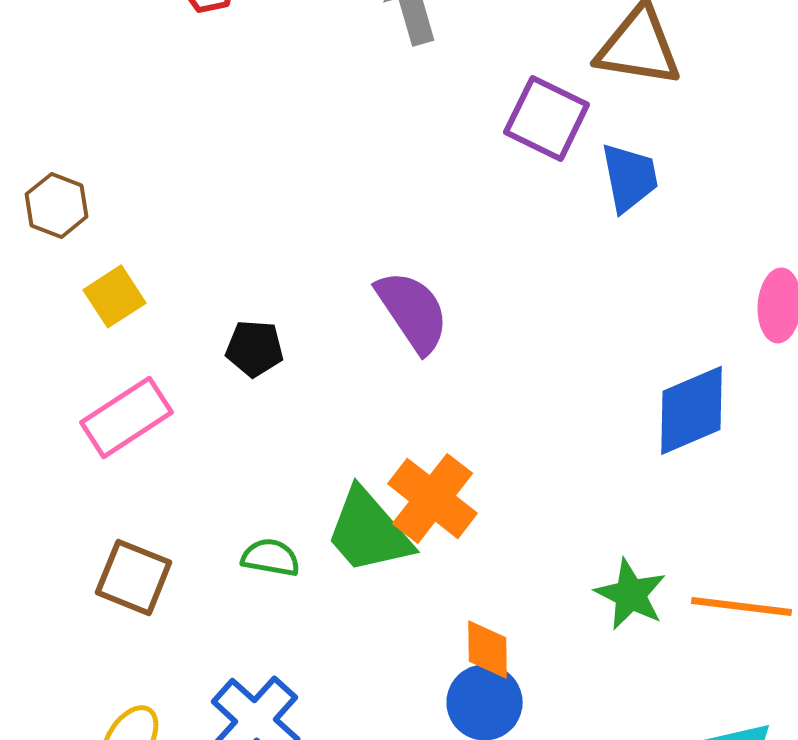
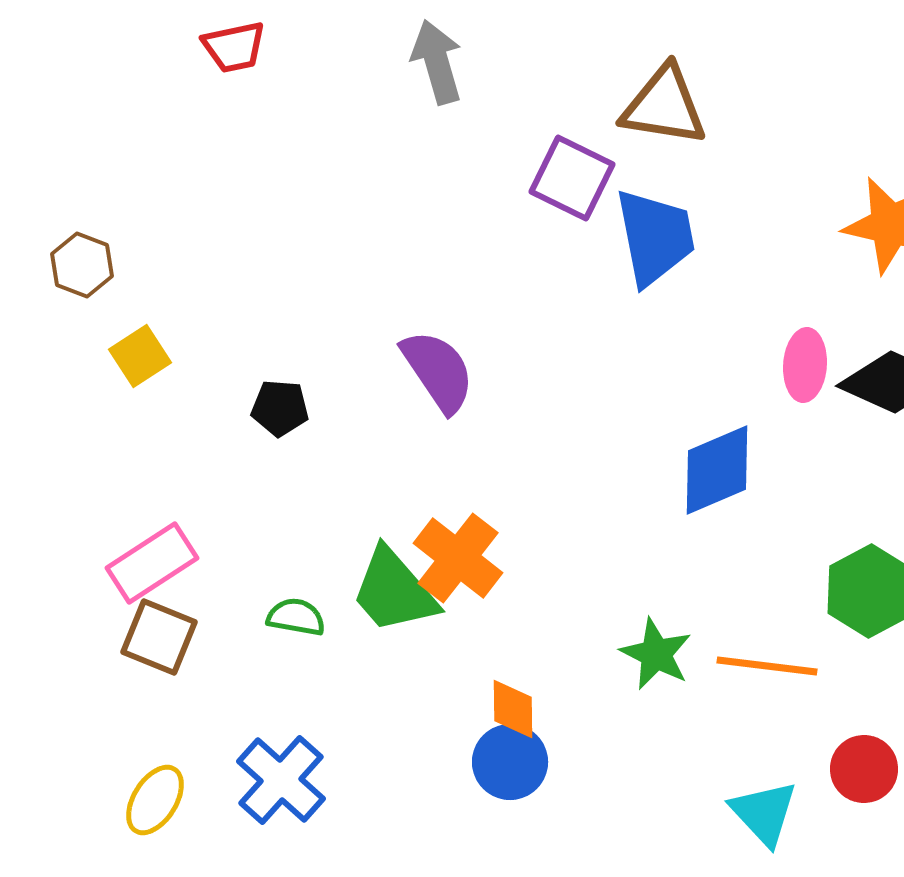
blue trapezoid: (630, 177) -> (655, 237), size x1.4
pink rectangle: (127, 417) -> (152, 563), moved

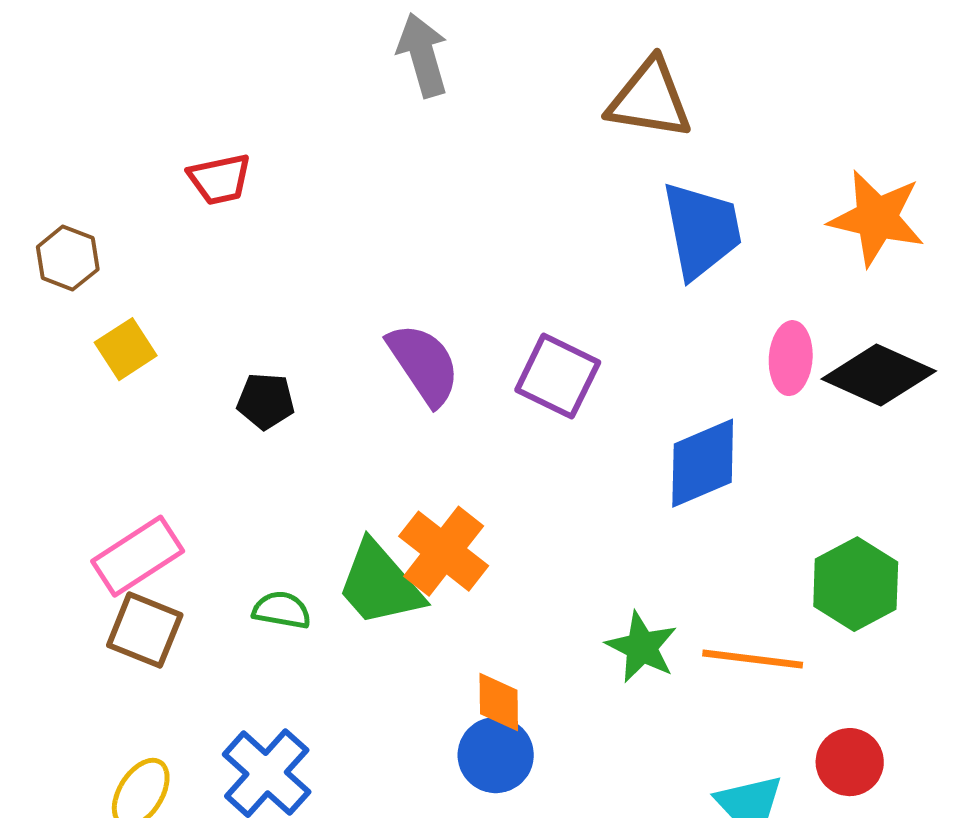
red trapezoid: (234, 47) -> (220, 179), moved
purple square: (572, 178) -> (558, 376), moved
blue trapezoid: (655, 237) -> (702, 230), moved

